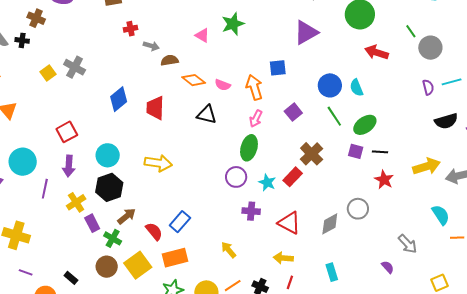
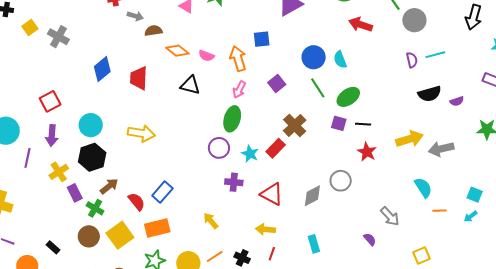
yellow square: (48, 73) -> (30, 27), moved

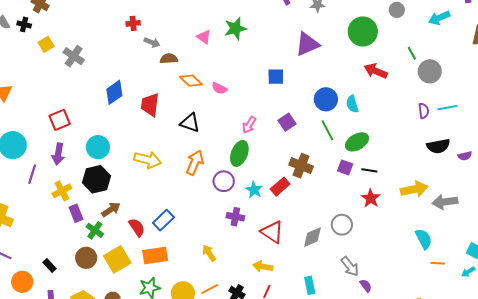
orange arrow: (238, 59) -> (195, 163), moved, turned 35
black triangle: (190, 85) -> (190, 123), moved
brown cross: (295, 125) -> (301, 166), turned -30
gray arrow: (390, 216) -> (350, 266), moved

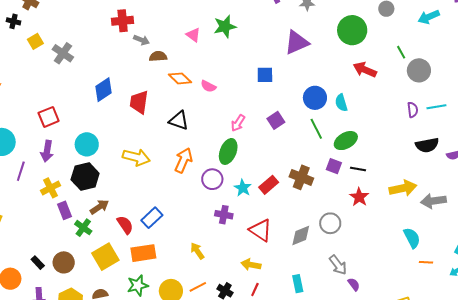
red cross: (133, 23) -> (123, 21), size x1.5
brown cross: (301, 166) -> (301, 177), moved
brown circle: (86, 258) -> (64, 262), moved

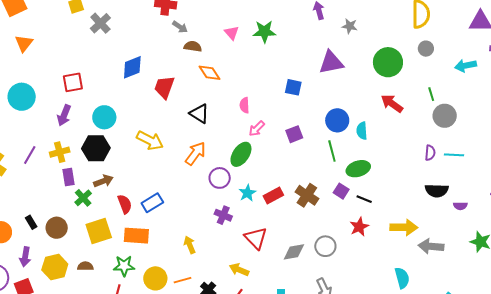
pink semicircle: (208, 86) -> (244, 105), moved, turned 49
purple line: (21, 171) -> (30, 155), moved

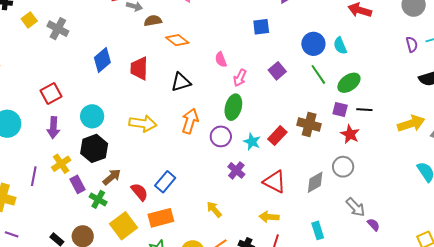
black triangle: (199, 114) -> (181, 82), turned -30
purple cross: (223, 215) -> (236, 170), turned 36
red star: (359, 227) -> (350, 134), moved

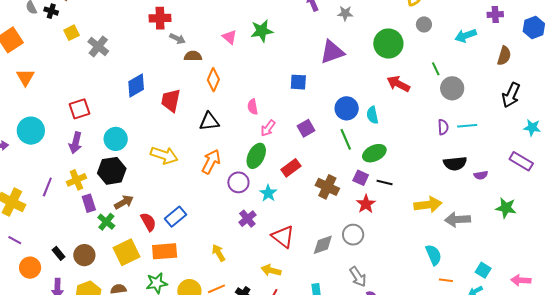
orange diamond: (177, 40) -> (213, 80), turned 65
red rectangle: (277, 136) -> (291, 168), moved

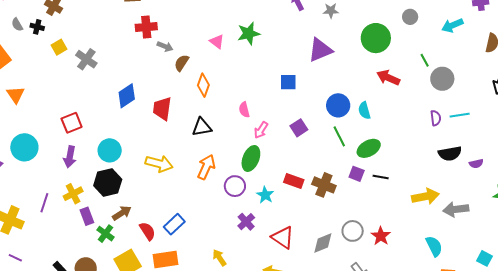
brown semicircle: (193, 56) -> (182, 63), turned -54
red rectangle: (291, 168) -> (294, 181), moved, turned 60
red star: (366, 204) -> (381, 236), moved

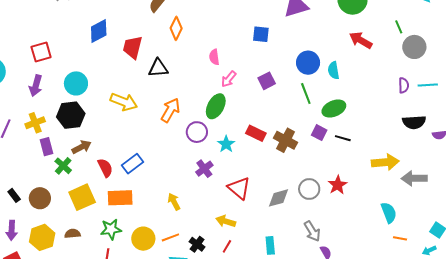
black triangle: (202, 127) -> (158, 68), moved
red star: (381, 236) -> (338, 185), moved

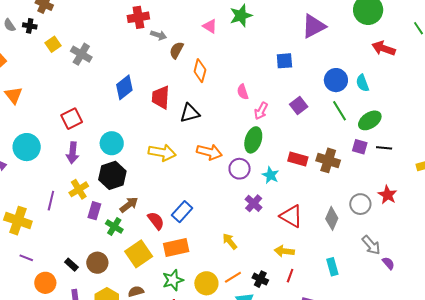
orange arrow: (170, 110) -> (209, 152), turned 85
purple rectangle: (47, 147) -> (94, 211), turned 42
gray diamond: (279, 198) -> (332, 218), turned -40

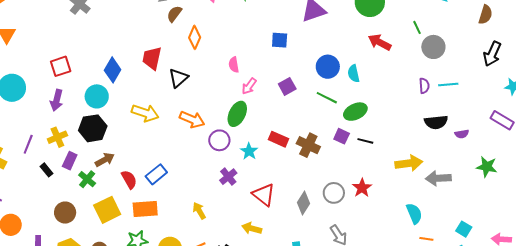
blue diamond: (124, 87) -> (113, 70), moved, turned -30
green line: (340, 111) -> (327, 98), turned -40
black triangle: (190, 113) -> (178, 78), turned -35
black rectangle: (71, 265) -> (46, 170), moved

